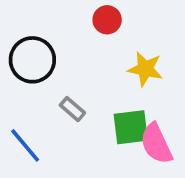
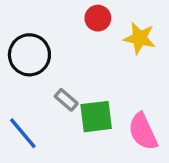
yellow star: (145, 69) -> (140, 38), moved
green square: (131, 127) -> (96, 117), moved

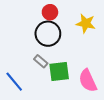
red circle: (98, 18) -> (50, 12), moved
black circle: (29, 55) -> (48, 34), moved

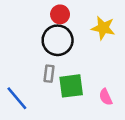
gray rectangle: (41, 61) -> (49, 74), turned 56
pink semicircle: (88, 81) -> (106, 97), size x0.6

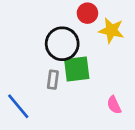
red circle: (60, 14) -> (87, 13), moved
green square: (71, 86) -> (77, 69), moved

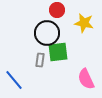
red circle: (87, 13) -> (57, 10), moved
pink semicircle: (114, 105) -> (86, 79), size x1.5

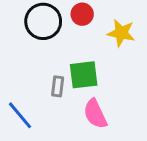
black circle: (47, 33) -> (43, 21), moved
pink semicircle: (86, 79) -> (95, 114), moved

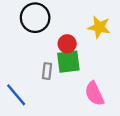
red circle: (82, 14) -> (67, 44), moved
pink semicircle: (95, 114) -> (94, 94), moved

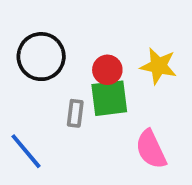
black circle: (35, 18) -> (41, 57), moved
yellow star: (99, 27) -> (158, 66), moved

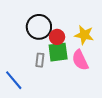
black circle: (41, 57) -> (39, 27), moved
pink semicircle: (151, 149) -> (80, 60), moved

